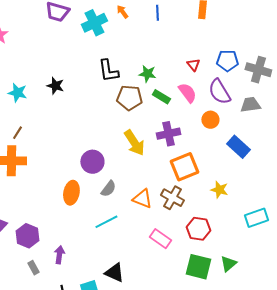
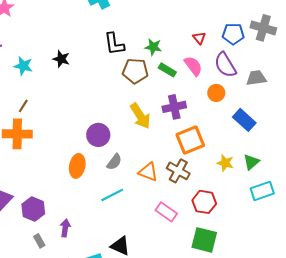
gray cross: (258, 70) -> (263, 28), moved
green triangle: (228, 264) -> (251, 162), moved

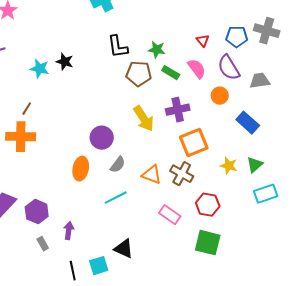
cyan star: (23, 66) -> (40, 69), moved

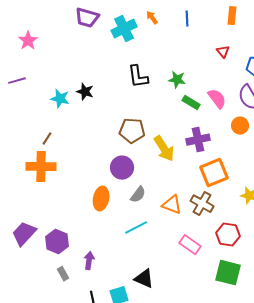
red triangle: (203, 41) -> (223, 52), moved
brown pentagon: (139, 74) -> (132, 131), moved

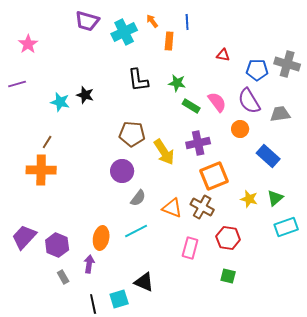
orange rectangle: (232, 16) -> (169, 41), moved
red triangle: (223, 52) -> (223, 55), turned -40
orange ellipse: (101, 199) -> (101, 238), moved
pink rectangle: (190, 245) -> (190, 248), turned 70
green square: (228, 273) -> (228, 276), size x0.6

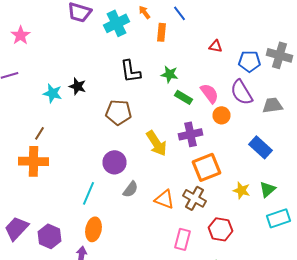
blue line: (187, 22) -> (180, 13), turned -35
orange circle: (240, 129) -> (222, 115), moved
brown pentagon: (132, 134) -> (118, 112), moved
cyan line: (136, 231) -> (88, 193), moved, turned -40

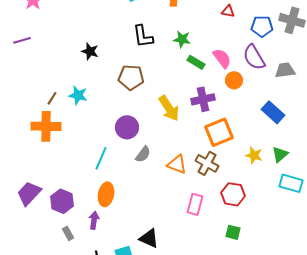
cyan star: (52, 93) -> (78, 95), moved
cyan rectangle: (278, 218) -> (291, 183), turned 35

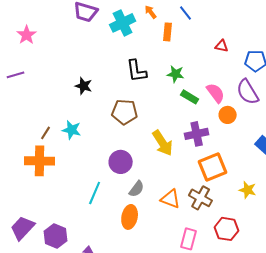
orange ellipse: (106, 194) -> (130, 217), moved

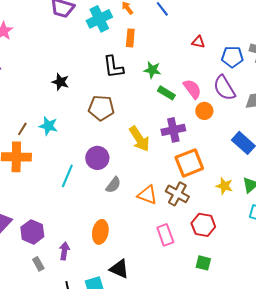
orange rectangle: (168, 32) -> (130, 38), moved
cyan line: (95, 193) -> (67, 176), moved
orange ellipse: (130, 217) -> (100, 232), moved
pink rectangle: (189, 239) -> (165, 235), turned -35

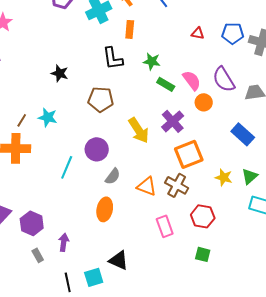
blue pentagon: (232, 57) -> (233, 33), moved
purple cross: (173, 130) -> (173, 121), turned -30
orange ellipse: (100, 232) -> (105, 209), moved

